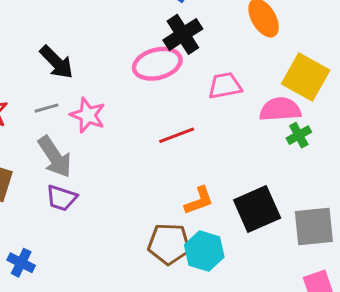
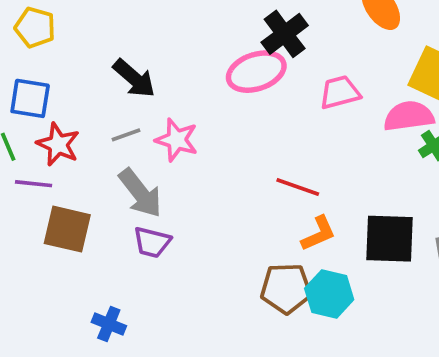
red line: (177, 135) -> (298, 187), moved, turned 44
black square: (257, 209) -> (390, 239), turned 30

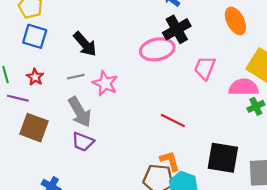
pink trapezoid: (340, 92) -> (205, 68), turned -60
blue square: (30, 98) -> (35, 36), moved
red star: (58, 144) -> (35, 77), size x0.7
orange L-shape: (318, 234) -> (170, 161), moved, turned -90

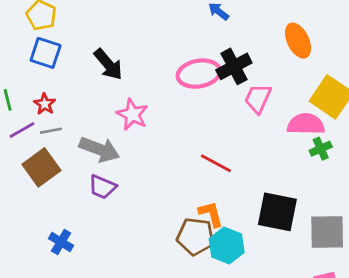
black cross: (177, 29) -> (234, 66), moved
gray line: (76, 77) -> (51, 131), moved
purple line: (18, 98) -> (22, 130), turned -45
gray arrow: (80, 112) -> (99, 149), turned -40
brown square: (34, 128) -> (41, 167), turned 32

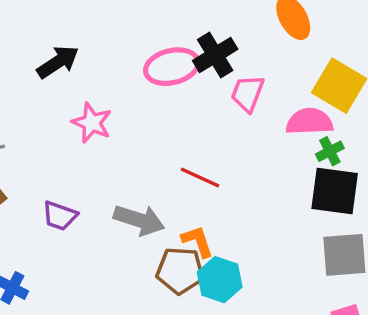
black arrow: (108, 64) -> (58, 62), turned -80
gray arrow: (99, 149) -> (139, 220), moved
black square: (277, 212) -> (335, 191), moved

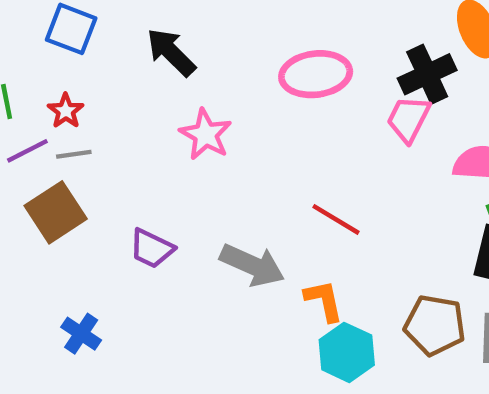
black cross: (215, 55) -> (427, 74), moved
black arrow: (58, 62) -> (171, 52), turned -108
brown pentagon: (180, 271) -> (435, 325), moved

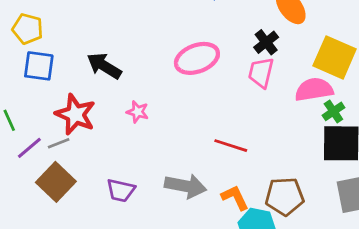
black cross: (427, 74) -> (266, 42), size x0.7
red star: (66, 111) -> (75, 114), moved, size x1.8
pink star: (206, 134) -> (138, 112), size x0.7
brown pentagon: (435, 325) -> (285, 196), moved

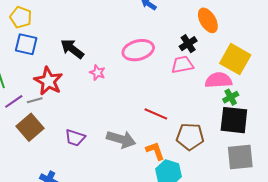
pink trapezoid: (261, 73) -> (182, 65), turned 60
pink star: (138, 112) -> (97, 73), moved
brown pentagon: (285, 196) -> (190, 137), moved

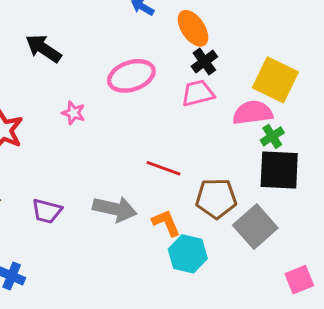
orange ellipse: (208, 20) -> (193, 28), moved
black arrow: (72, 49) -> (43, 48), moved
gray square: (240, 157) -> (255, 227), moved, turned -32

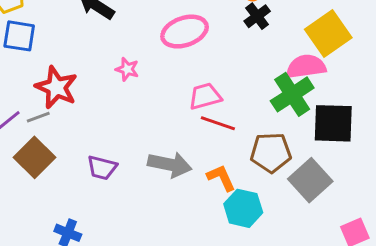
yellow square: (275, 80) -> (328, 34), turned 30
pink trapezoid: (198, 93) -> (205, 96), moved
green cross: (272, 136) -> (292, 94), moved, size x1.8

